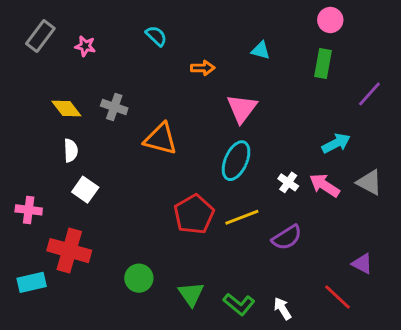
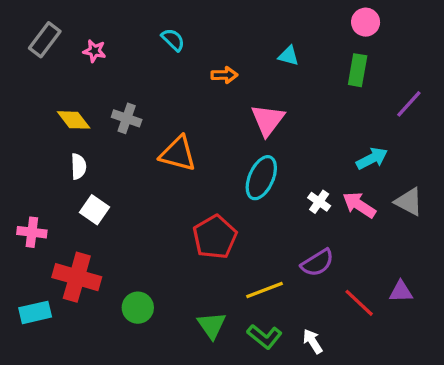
yellow line: (242, 217) -> (265, 290), moved
purple triangle: (362, 264) -> (401, 292), turned -30
green circle: (139, 278) -> (138, 308), moved
red line: (338, 297) -> (359, 303), moved

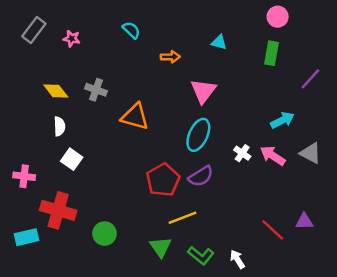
purple semicircle: (317, 263) -> (201, 176), moved
yellow line: (265, 290) -> (183, 218), moved

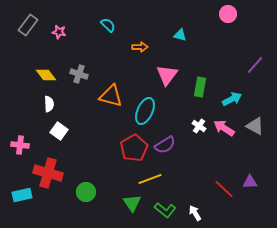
green rectangle: (271, 53) -> (200, 87), moved
cyan ellipse: (198, 135) -> (145, 111), moved

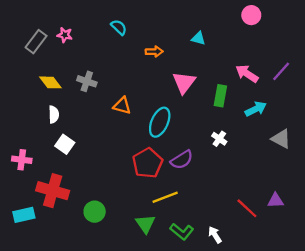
gray rectangle: (28, 25) -> (36, 42), moved
orange triangle: (111, 96) -> (122, 106), size x0.7
pink arrow: (224, 128) -> (247, 74), moved

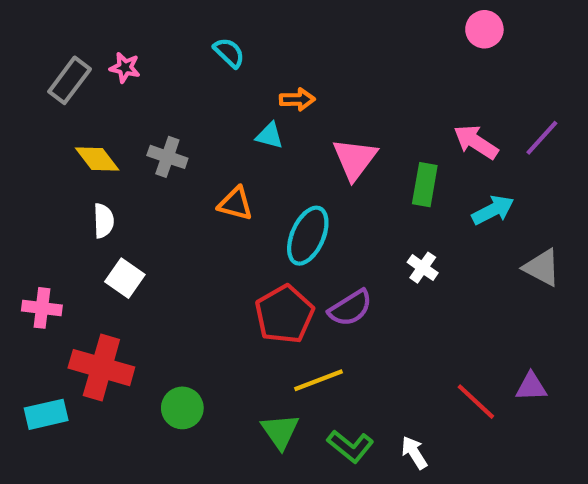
cyan triangle: (198, 38) -> (270, 136), moved

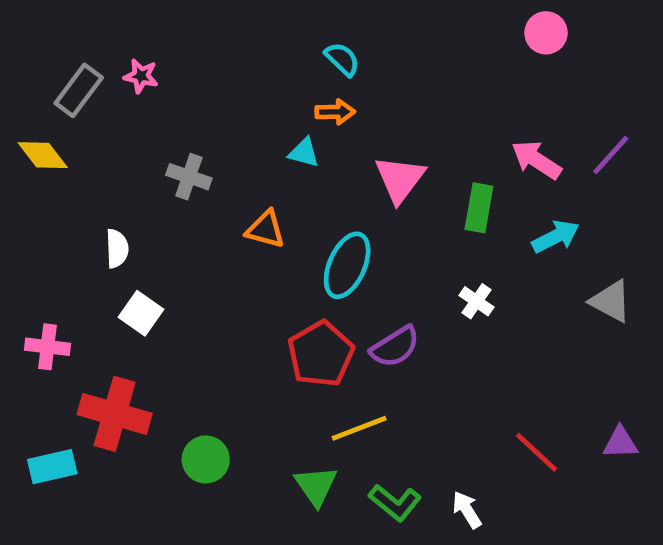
cyan semicircle: (229, 53) -> (342, 59), moved
yellow diamond: (97, 159) -> (43, 155), moved
purple triangle: (531, 387) -> (620, 443), moved

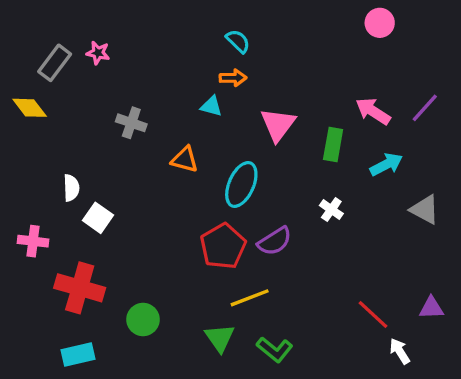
white semicircle: (117, 249) -> (71, 188), moved
cyan rectangle: (52, 467) -> (78, 355), moved
white arrow: (467, 510) -> (400, 351), moved

